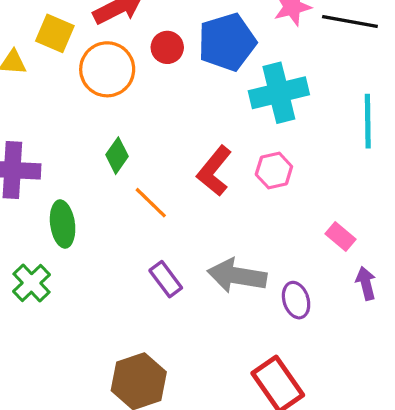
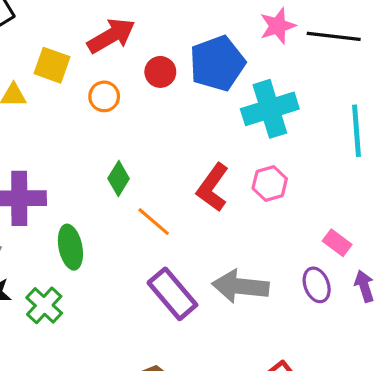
orange circle: (107, 69) -> (104, 96), size x0.6
purple rectangle: (166, 279) -> (172, 294), size x1.5
purple ellipse: (296, 300) -> (317, 285), moved

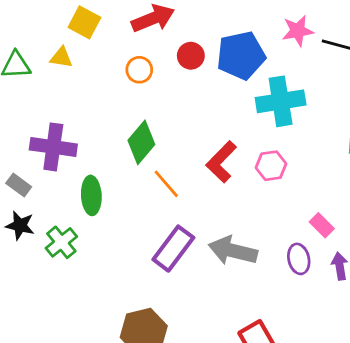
yellow square: (52, 65) -> (84, 22), moved
green diamond: (119, 178) -> (141, 142), size x1.4
purple rectangle: (172, 294) -> (173, 249), turned 69

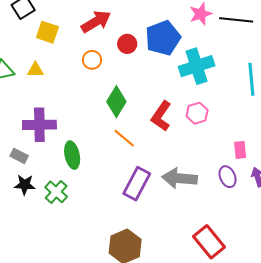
yellow triangle: (61, 57) -> (35, 70), moved
green diamond: (141, 142) -> (116, 102), moved
pink rectangle: (322, 225) -> (240, 150), turned 48

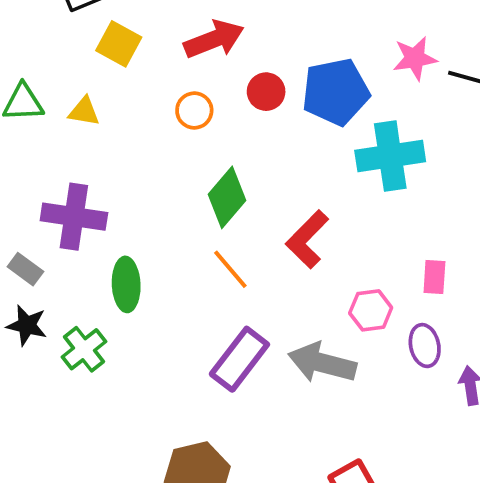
pink hexagon: (197, 113) -> (371, 310), moved
pink rectangle: (240, 150) -> (434, 277), moved
purple ellipse: (228, 177) -> (425, 346), moved

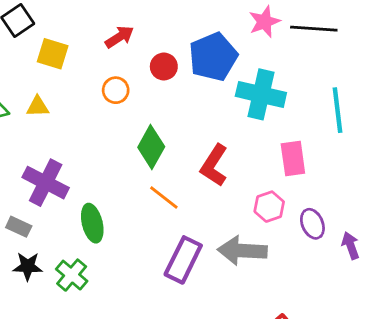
red arrow: (214, 39) -> (119, 37), size x0.7
cyan cross: (390, 156) -> (261, 94), turned 33
purple cross: (74, 217) -> (46, 183), turned 30
pink rectangle: (434, 277) -> (293, 159), moved, size x1.4

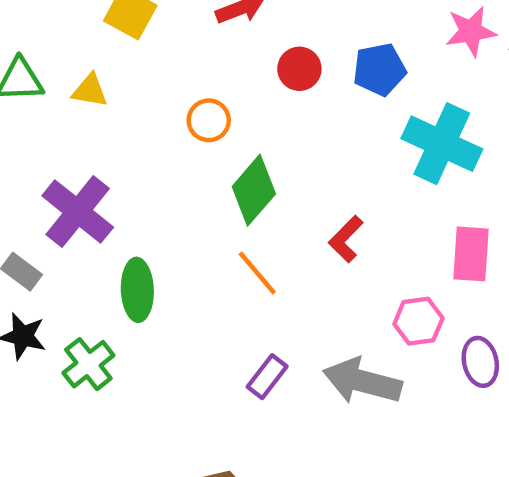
blue pentagon: (213, 57) -> (379, 69), size x0.7
orange circle: (116, 90) -> (209, 120), moved
red L-shape: (214, 165) -> (346, 239), size x0.7
purple rectangle: (183, 260) -> (267, 377), size x0.6

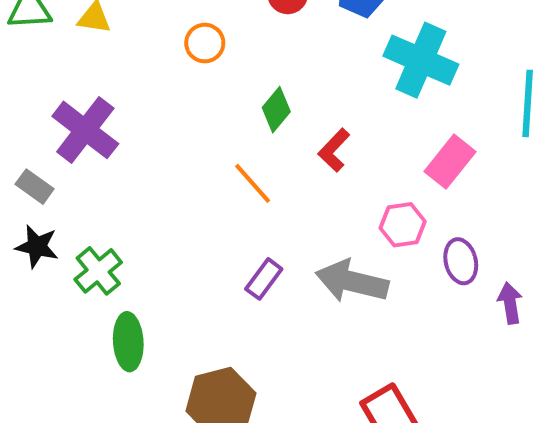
green diamond: (254, 190) -> (276, 110), moved, size x0.7
pink rectangle: (471, 254) -> (450, 162), turned 36
green ellipse: (137, 290) -> (128, 342), moved

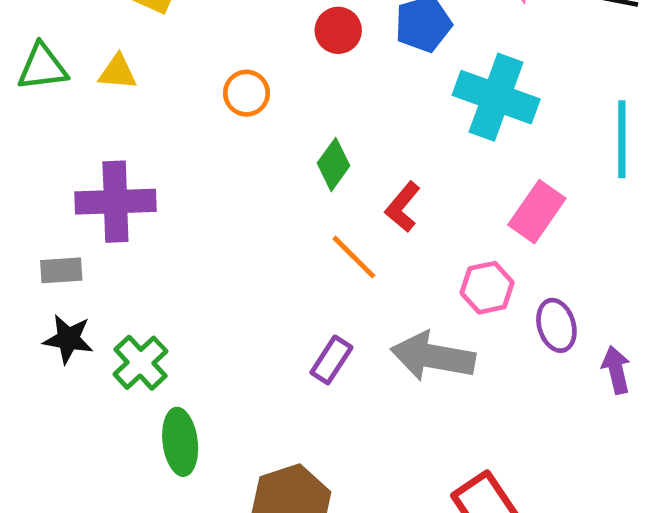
purple cross: (85, 130) -> (115, 202), turned -36
orange line: (253, 183) -> (354, 257), moved
gray rectangle: (35, 187) -> (61, 270), turned -36

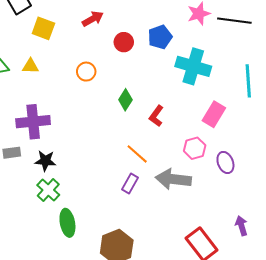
orange line: (354, 257) -> (137, 154), moved
black star: (68, 339) -> (45, 161), moved
purple arrow: (616, 370) -> (241, 226), moved

